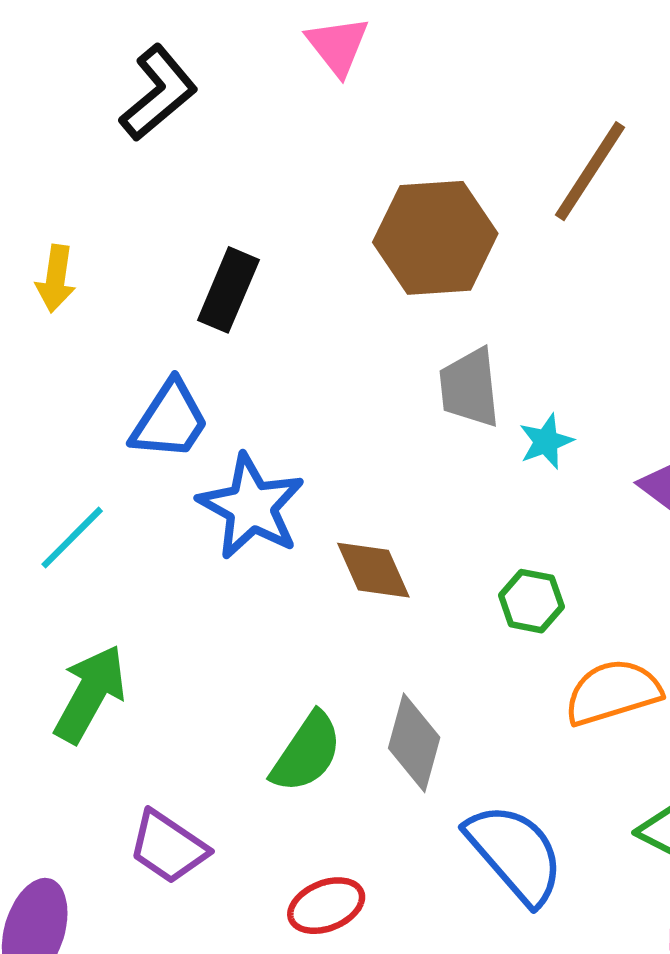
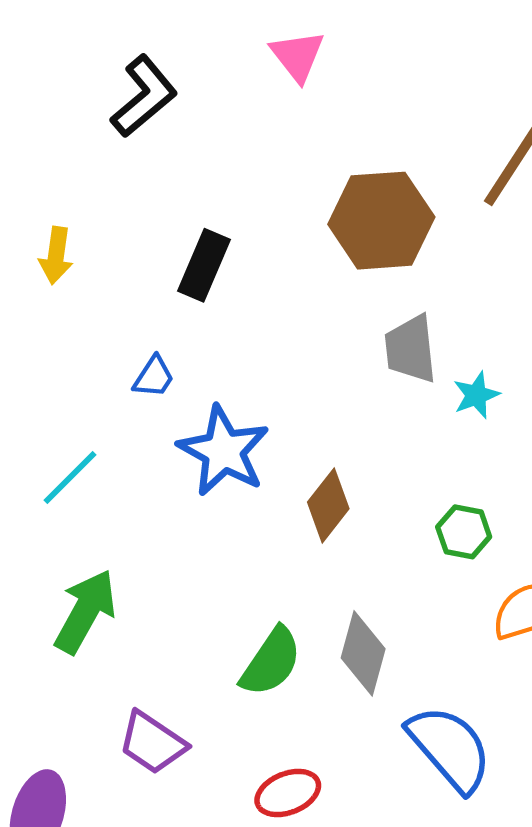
blue trapezoid: (170, 420) -> (154, 377), size x0.6
brown diamond: (373, 570) -> (328, 505), turned 62

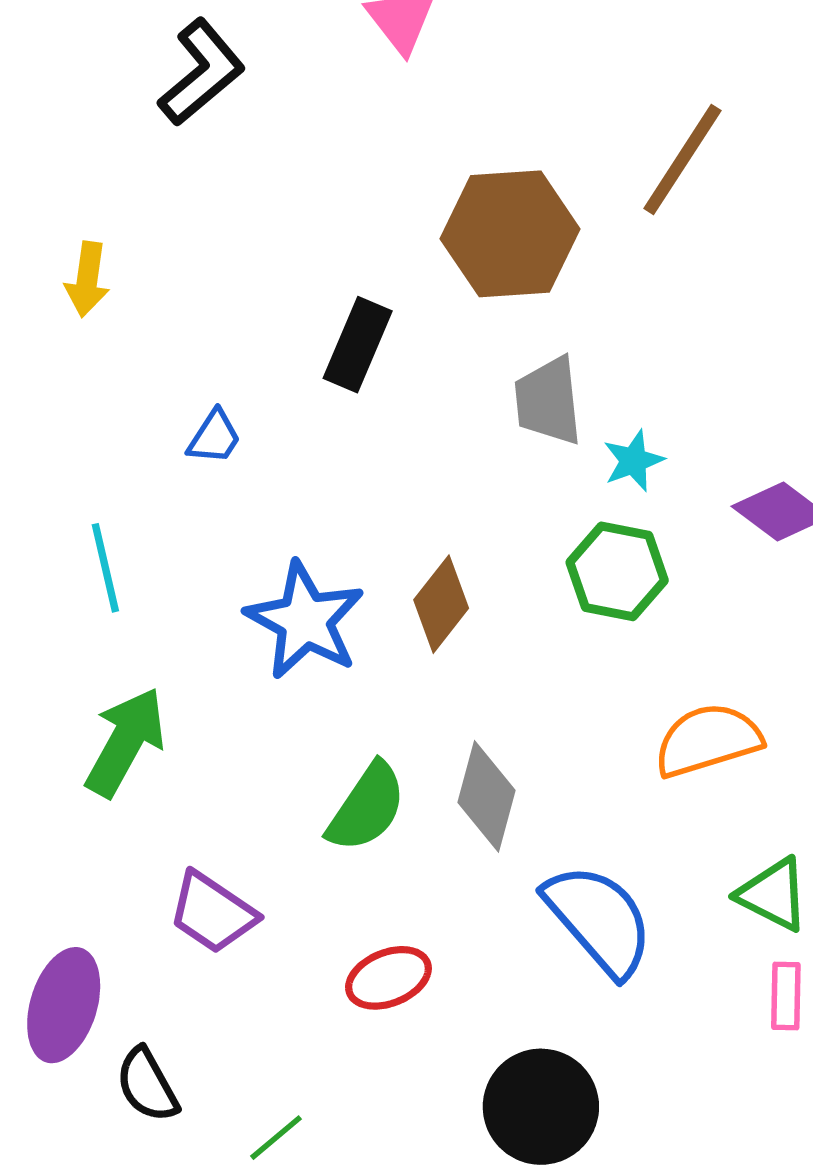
black rectangle: (204, 265) -> (358, 345), moved
blue star: (224, 451) -> (305, 620), moved
cyan line: (70, 477) -> (105, 568), turned -58
green hexagon: (464, 532) -> (617, 571), moved, size x1.4

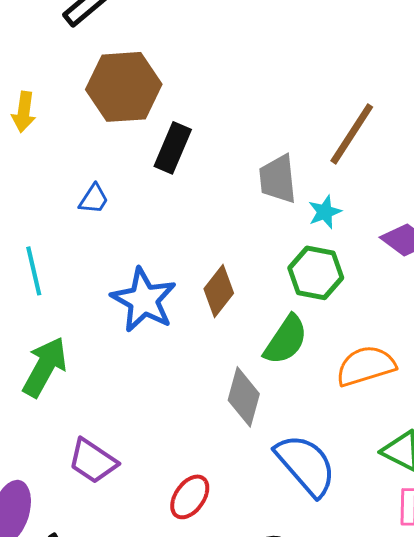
brown line: (682, 159) -> (352, 134), moved
brown hexagon: (510, 234) -> (124, 87), moved
green semicircle: (367, 807) -> (286, 340), moved
red ellipse: (388, 978) -> (190, 497), turned -33

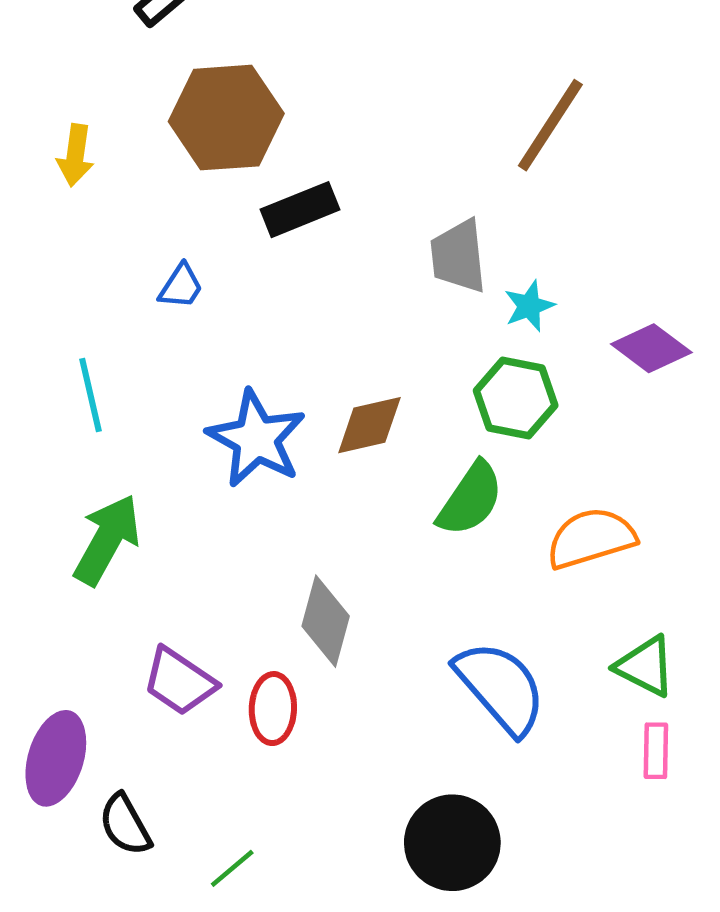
brown line: (352, 134) -> (550, 125), moved
black rectangle: (173, 148) -> (300, 210), turned 45
brown diamond: (219, 291) -> (369, 425), turned 39
gray diamond: (244, 397) -> (326, 621), moved
red ellipse: (190, 497) -> (273, 709), moved, turned -33

